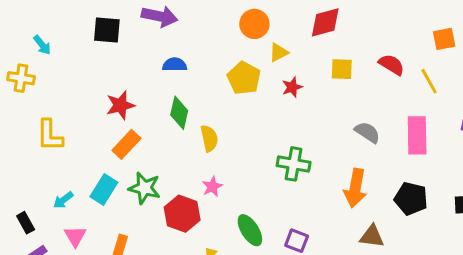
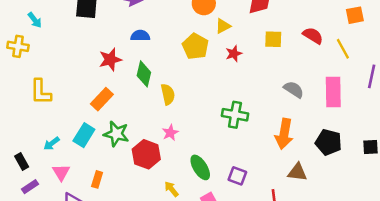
red star: (120, 105) -> (110, 60), moved

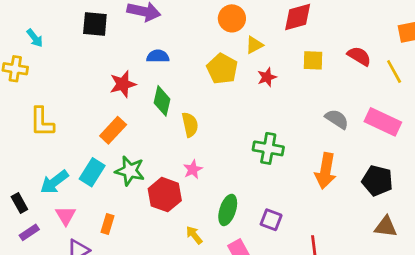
pink rectangle: (333, 92) -> (383, 122), turned -64
cyan arrow: (52, 143) -> (54, 182), size x1.5
green ellipse: (200, 167) -> (228, 210), turned 50
brown triangle: (297, 172) -> (386, 227), moved

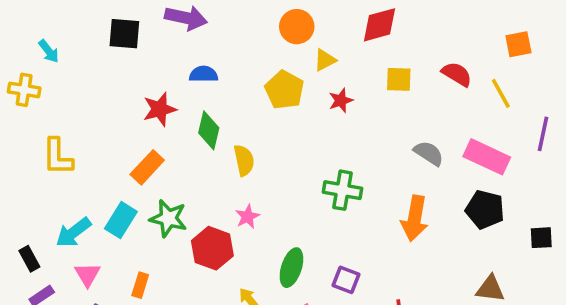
black pentagon: (377, 181) -> (485, 210), moved

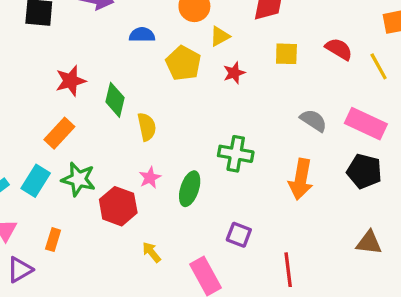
blue semicircle: (204, 74) -> (142, 35), moved
green ellipse: (291, 268) -> (190, 189), moved

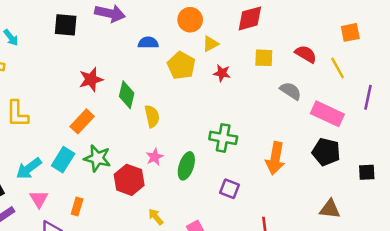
red star: (234, 73) -> (222, 73), turned 30
gray semicircle: (313, 120) -> (291, 91), moved
purple square: (239, 235) -> (230, 189), moved

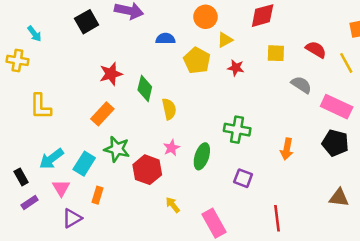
black square: (66, 25) -> (87, 22), turned -35
orange arrow: (275, 158) -> (287, 149), size x0.7
cyan rectangle: (63, 160) -> (84, 164), moved

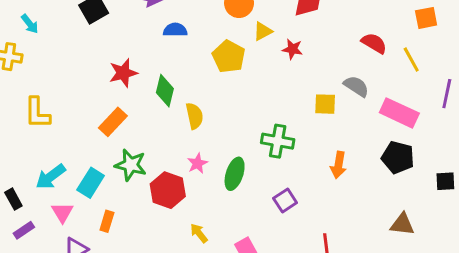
blue semicircle: (165, 39) -> (175, 30), moved
yellow square: (276, 53) -> (325, 104), moved
red star: (236, 68) -> (292, 49), moved
purple square: (243, 178) -> (285, 201), turned 36

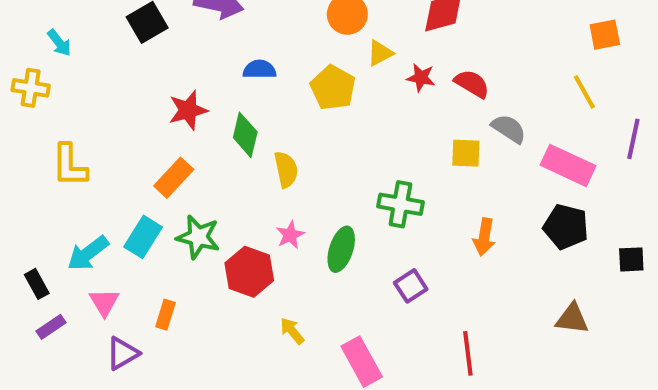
blue semicircle: (175, 30) -> (259, 69), moved
red semicircle: (374, 43) -> (472, 84), moved
cyan rectangle: (91, 183) -> (143, 237), moved

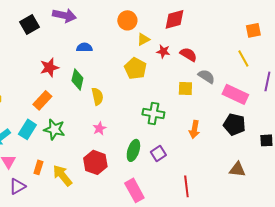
yellow pentagon: (333, 88) -> (135, 68), moved
green ellipse: (341, 249) -> (133, 150), moved
red hexagon: (249, 272) -> (95, 162), moved
yellow arrow: (292, 331) -> (62, 175), moved, size x1.6

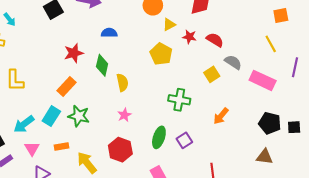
yellow square: (185, 88) -> (212, 74), turned -35
black pentagon: (234, 124) -> (270, 123), moved
orange arrow: (194, 129) -> (221, 116), turned 30
orange rectangle: (38, 167) -> (61, 146), moved, turned 64

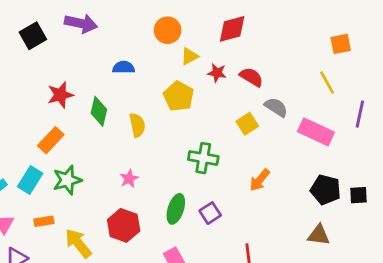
blue semicircle: (109, 33) -> (124, 67), moved
yellow semicircle: (122, 82) -> (137, 125), moved
green star: (79, 116) -> (67, 180), turned -30

